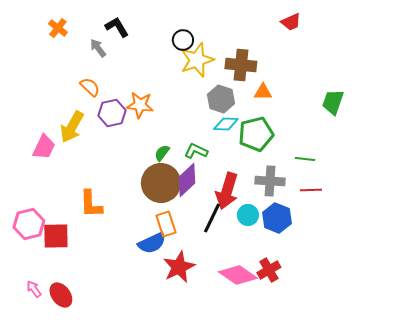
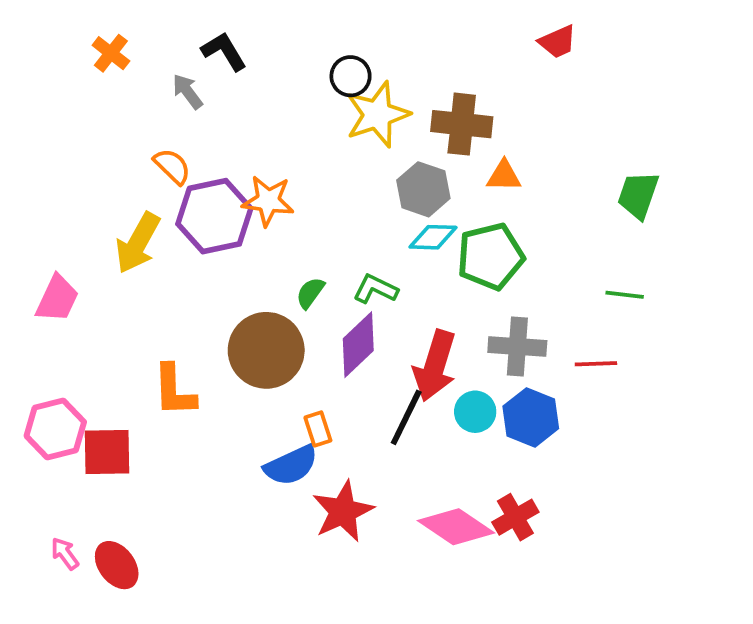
purple hexagon: (112, 113) -> (214, 216), size x1.4
pink trapezoid: (44, 147) -> (57, 299), moved
green line: (305, 159) -> (625, 295), moved
brown circle: (161, 183) -> (266, 350), moved
orange rectangle: (166, 224) -> (318, 429), size x0.7

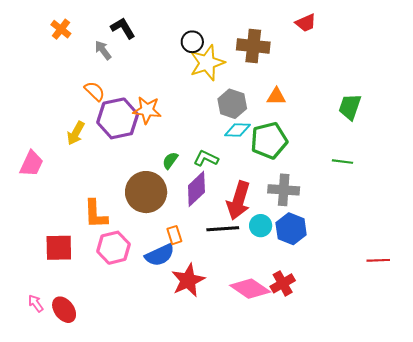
brown cross: (462, 124) -> (253, 46), moved
yellow arrow: (138, 243) -> (76, 133), size x0.7
red line: (596, 364) -> (378, 260), moved
black line: (406, 417) -> (223, 229), turned 60
pink hexagon: (55, 429) -> (113, 248), moved

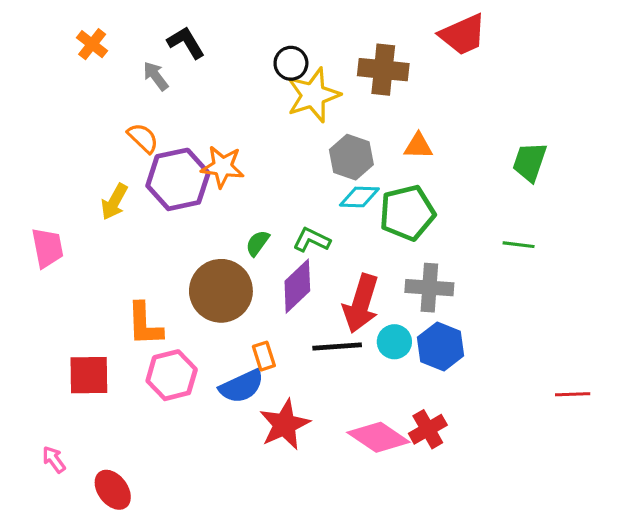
red trapezoid: (306, 23) -> (463, 35), size x1.5
pink trapezoid: (32, 164) -> (47, 248), turned -36
red ellipse: (64, 310) -> (113, 490), moved

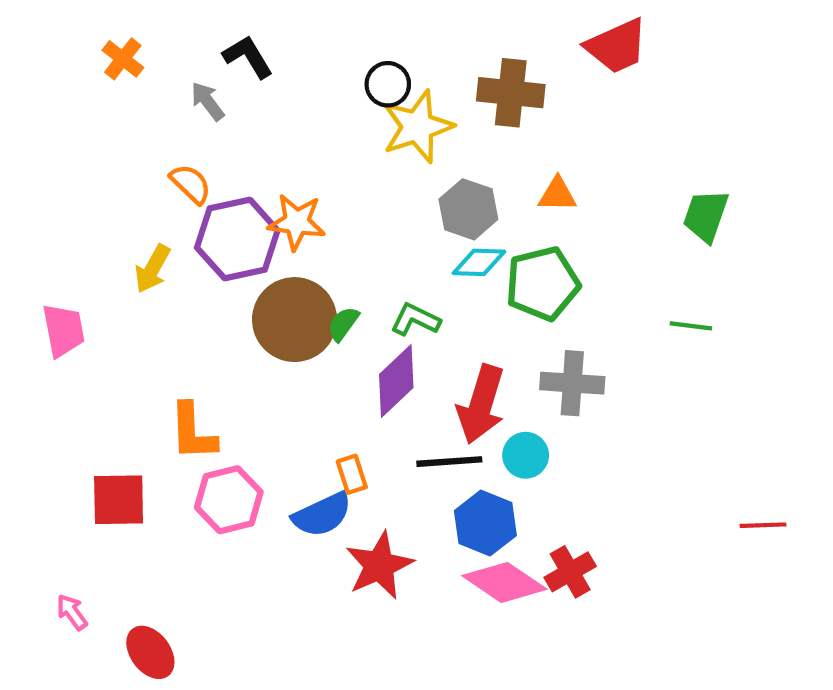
brown circle: (221, 291) -> (295, 320), moved
blue hexagon: (441, 347) -> (485, 523), moved

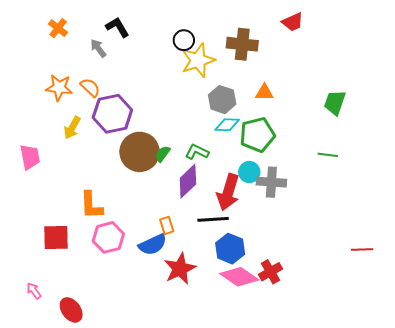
red trapezoid: (617, 46) -> (293, 22), size x0.7
orange star: (297, 222) -> (59, 87), moved
cyan circle: (526, 455) -> (249, 172), moved

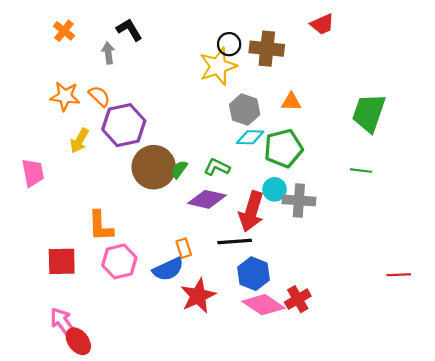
black circle: (184, 40) -> (229, 44), moved
gray arrow: (98, 48) -> (108, 53), turned 30
green trapezoid: (335, 103) -> (369, 113), size x1.4
purple diamond: (188, 181) -> (207, 199), turned 56
pink arrow: (34, 291) -> (63, 322), moved, size x1.6

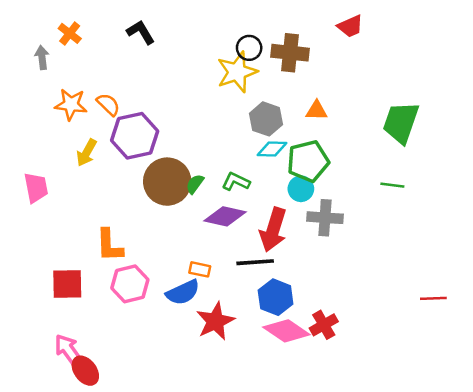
gray arrow: (108, 53) -> (42, 58), moved
cyan circle: (275, 189) -> (301, 189), moved
orange rectangle: (184, 248) -> (200, 269), turned -60

